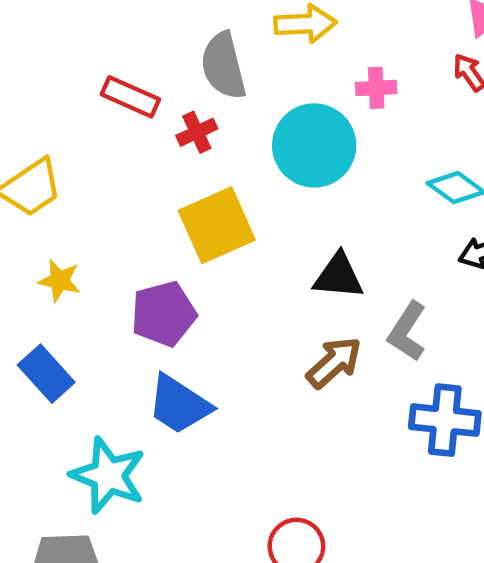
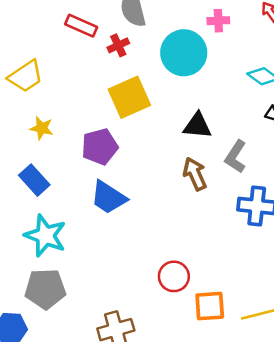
brown arrow: (334, 363) -> (195, 174), turned -72
cyan star: (108, 475) -> (45, 236), moved

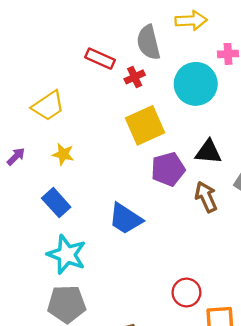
purple pentagon: (100, 147) -> (168, 169), moved

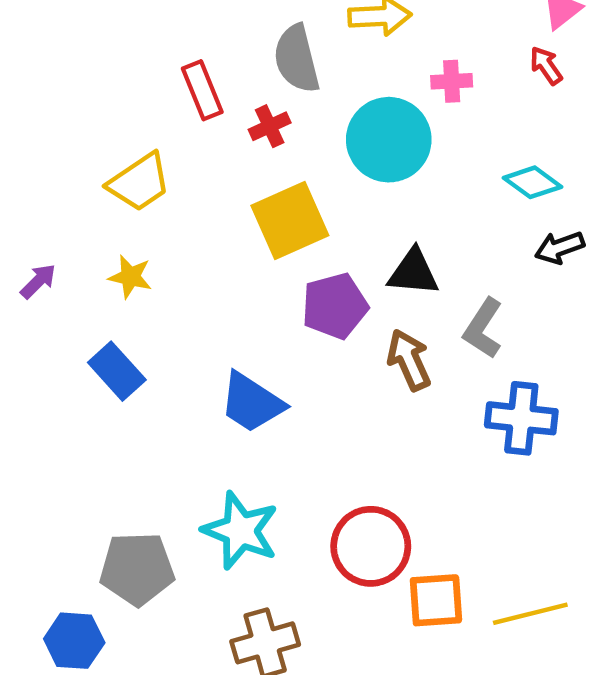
red rectangle: (100, 59) -> (202, 90), turned 44
yellow trapezoid: (48, 106) -> (139, 182), moved
cyan star: (67, 254) -> (240, 531), moved
red circle: (186, 293) -> (371, 546), size x1.4

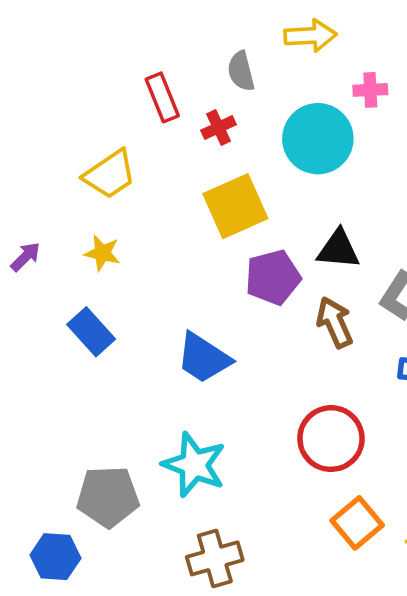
gray semicircle: (297, 59) -> (241, 71), size x0.7
red circle: (371, 546) -> (331, 439), moved
orange square: (436, 600) -> (357, 523), turned -36

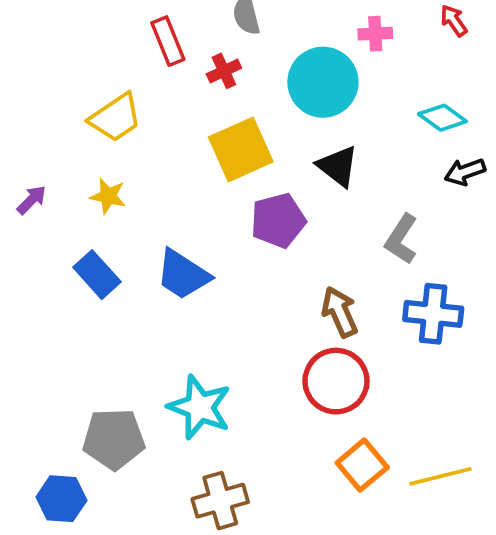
black triangle: (338, 249) -> (338, 166), moved, turned 33
brown arrow: (335, 322) -> (340, 312), moved
blue trapezoid: (204, 358) -> (183, 275), moved

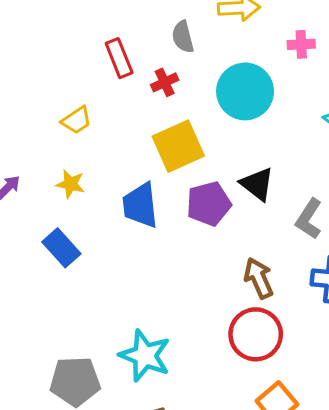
pink cross: (375, 34) -> (301, 44), moved
yellow trapezoid: (116, 118) -> (77, 120), size x0.7
black triangle: (338, 166) -> (257, 184), moved
blue trapezoid: (183, 275) -> (140, 205), moved, turned 51

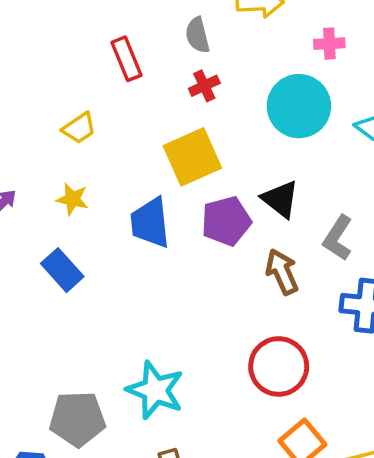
red cross: (165, 82) -> (204, 86), moved
cyan circle: (245, 91) -> (299, 106), moved
brown arrow: (259, 278) -> (282, 272), moved

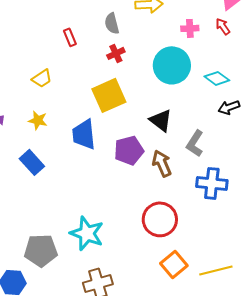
red rectangle: (126, 59) -> (70, 37), size x0.7
purple pentagon: (226, 221) -> (129, 150), moved

